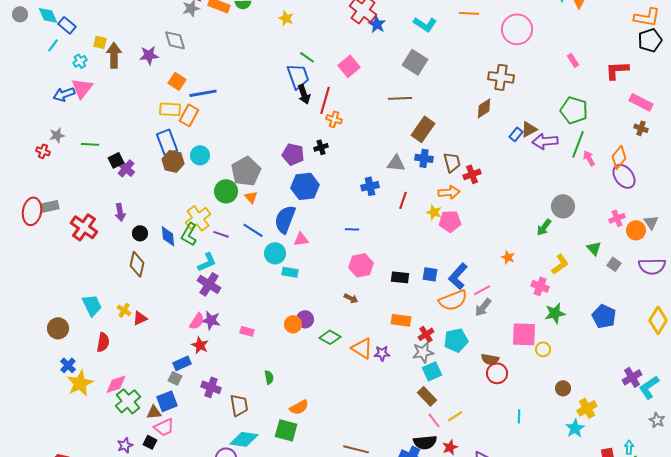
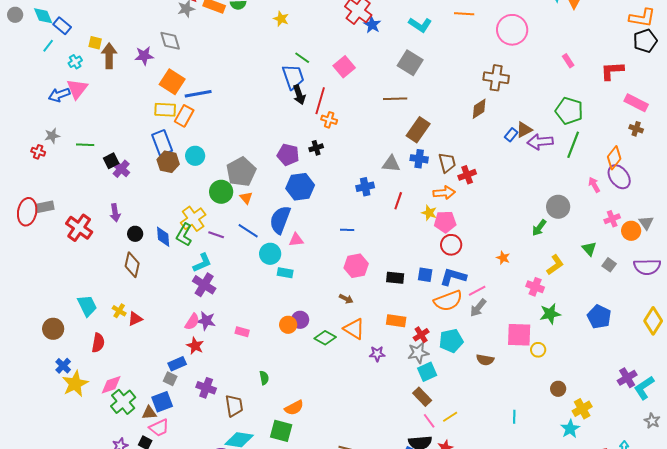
orange square: (177, 81) -> (172, 82), size x1.4
pink arrow: (589, 158) -> (594, 185), moved
blue L-shape: (458, 276) -> (453, 277), turned 64
orange triangle: (362, 348) -> (354, 329), moved
red circle: (497, 373) -> (451, 245), moved

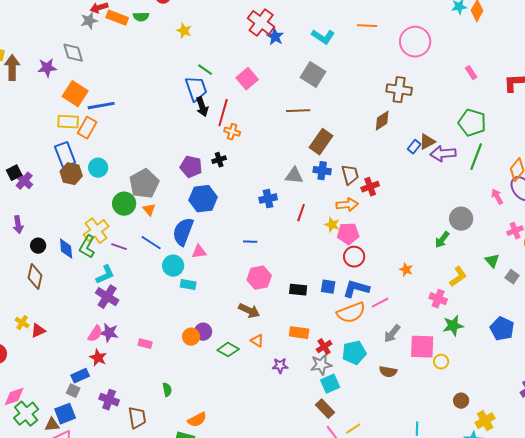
brown arrow: (346, 299) -> (249, 311), size x1.5
gray arrow: (478, 308) -> (392, 334), moved
orange triangle: (354, 329) -> (257, 341), size x0.6

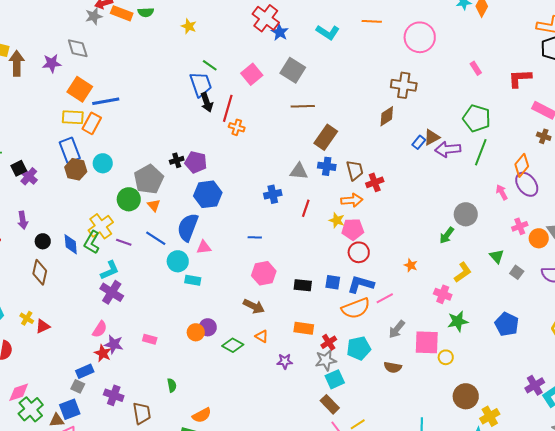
gray square: (313, 75) -> (293, 70), moved
black cross: (219, 160) -> (177, 160), moved
purple star: (109, 333) -> (114, 344), moved
brown circle: (461, 401) -> (466, 396), size x1.6

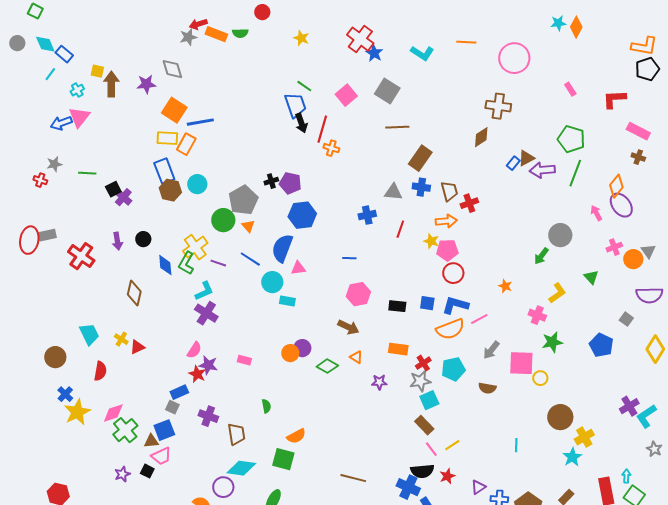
yellow star: (189, 26) -> (301, 38), moved
black circle: (43, 241) -> (143, 239), moved
gray square: (517, 272) -> (626, 319), moved

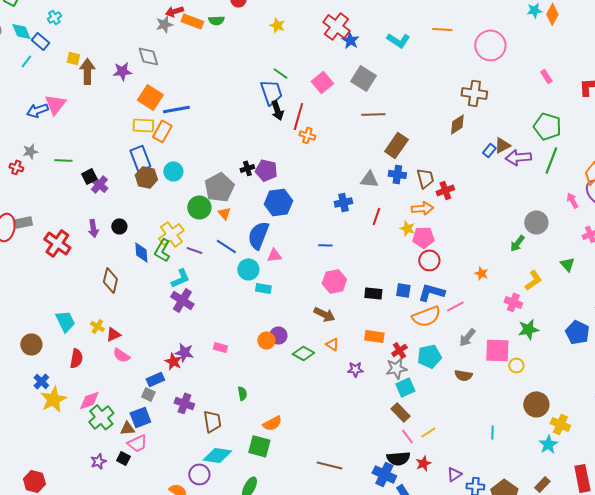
cyan cross: (77, 90) -> (54, 17), moved
pink semicircle: (194, 350) -> (121, 355), moved, turned 90
yellow cross: (584, 437) -> (560, 424), turned -36

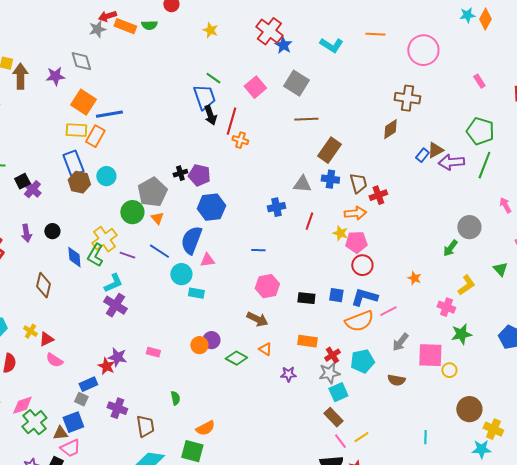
cyan star: (548, 444) -> (481, 449), turned 30

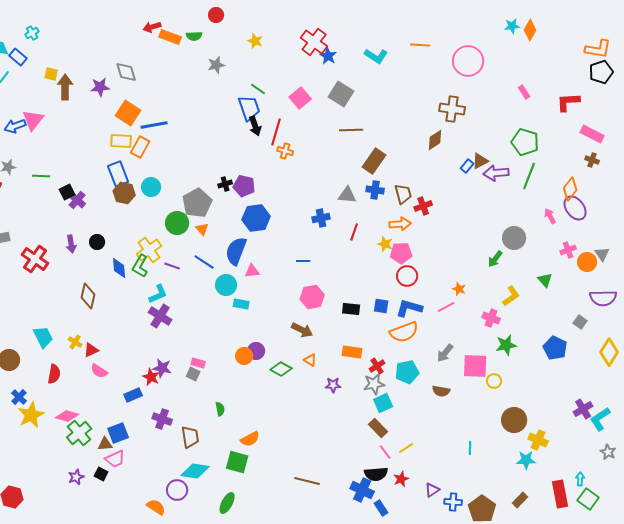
gray star: (97, 29) -> (216, 65), moved
pink line: (388, 311) -> (446, 307), moved
gray square: (81, 399) -> (193, 374), moved
pink diamond: (22, 405) -> (67, 416), turned 35

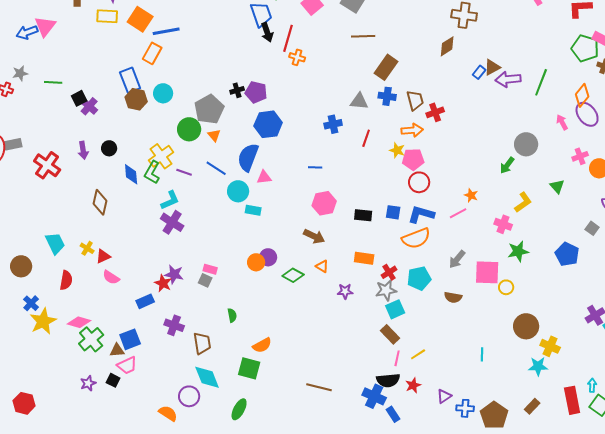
yellow rectangle: (121, 141) -> (107, 16), moved
green pentagon: (525, 142) -> (585, 48), moved
pink line: (385, 452) -> (397, 358), turned 49
cyan diamond: (195, 471) -> (207, 377), turned 60

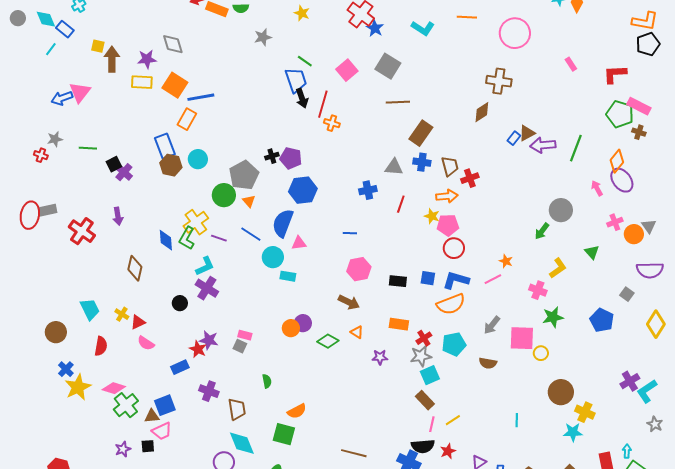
black circle: (109, 148) -> (180, 303), moved
black square: (113, 380) -> (148, 446), turned -32

